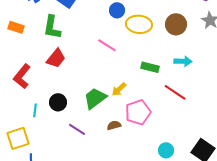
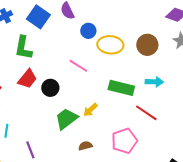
green rectangle: (150, 67) -> (121, 88), size x1.4
black circle: (58, 102) -> (50, 88), moved
pink pentagon: (138, 112) -> (124, 141), moved
purple line: (77, 129) -> (30, 150), moved, turned 36

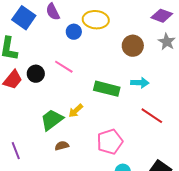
yellow ellipse: (110, 45) -> (96, 20), moved
black circle: (50, 88) -> (36, 74), moved
red line: (146, 113) -> (152, 116), moved
brown semicircle: (85, 146) -> (62, 146), moved

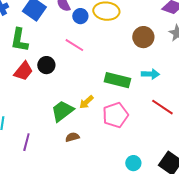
blue circle: (74, 32) -> (80, 16), moved
pink line: (64, 67) -> (74, 45), moved
pink pentagon: (110, 142) -> (115, 115), moved
purple line: (16, 151) -> (26, 142), turned 36

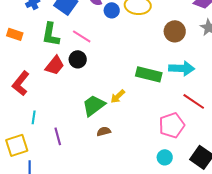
pink line: (74, 45) -> (82, 36), moved
cyan arrow: (150, 74) -> (182, 68), size x1.4
pink pentagon: (115, 115) -> (172, 125), moved
purple line: (26, 142) -> (58, 136), turned -30

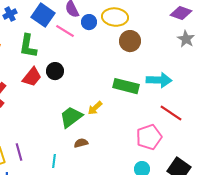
brown circle: (175, 31) -> (130, 41), moved
pink line: (82, 36) -> (65, 31), moved
cyan line: (34, 117) -> (54, 161), moved
purple line: (58, 136) -> (19, 152), moved

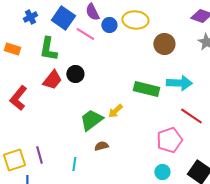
brown circle: (130, 41) -> (164, 44), moved

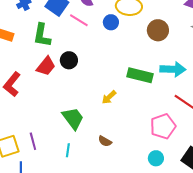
blue circle: (109, 25) -> (111, 22), moved
green trapezoid: (91, 120) -> (73, 118), moved, turned 90
brown semicircle: (101, 146) -> (105, 141), moved, turned -136

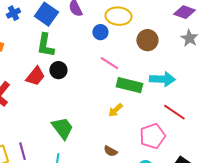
pink line: (79, 20) -> (109, 63), moved
green L-shape: (42, 35) -> (45, 45), moved
yellow arrow: (109, 97) -> (115, 110), moved
brown semicircle: (105, 141) -> (110, 151), moved

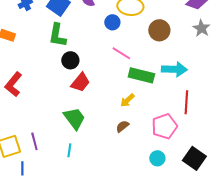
red trapezoid: (35, 76) -> (80, 82), moved
red line: (174, 112) -> (186, 102), turned 60
brown semicircle: (110, 151) -> (122, 126), moved, turned 112

